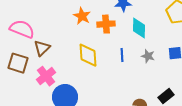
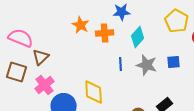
cyan diamond: (139, 28) -> (138, 37), turned 40
yellow diamond: (88, 55) -> (94, 92), moved
gray star: (148, 56) -> (147, 65), size x1.5

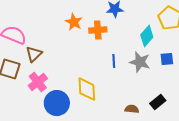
cyan diamond: (138, 37) -> (147, 36), moved

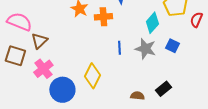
blue square: (167, 59) -> (172, 46), turned 32
yellow diamond: (87, 89) -> (92, 76), turned 30

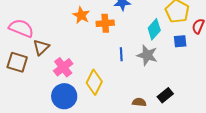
blue square: (172, 46) -> (180, 41), moved, turned -32
pink cross: (43, 69) -> (63, 67), moved

